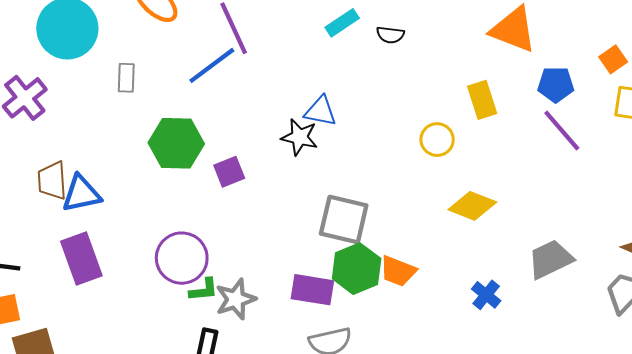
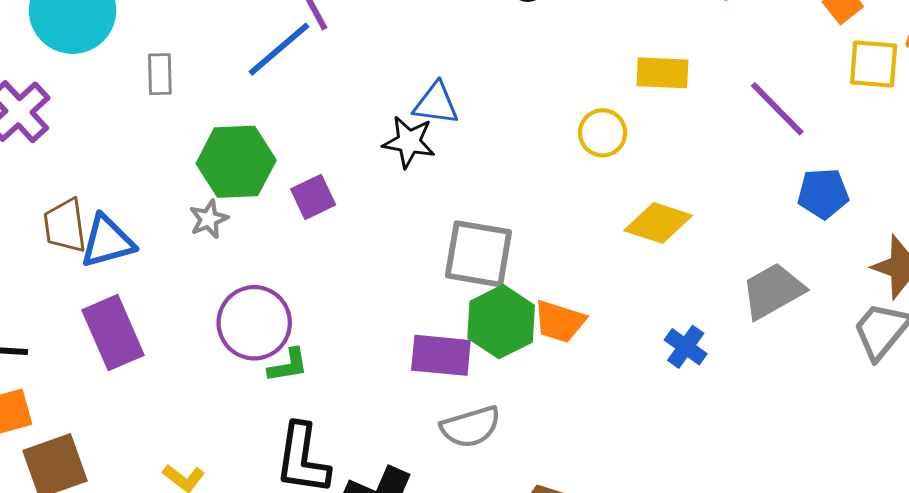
blue pentagon: (556, 85) -> (823, 194), moved
yellow rectangle: (482, 100) -> (662, 73), turned -66
gray star: (236, 299) -> (209, 219), moved, size x0.7

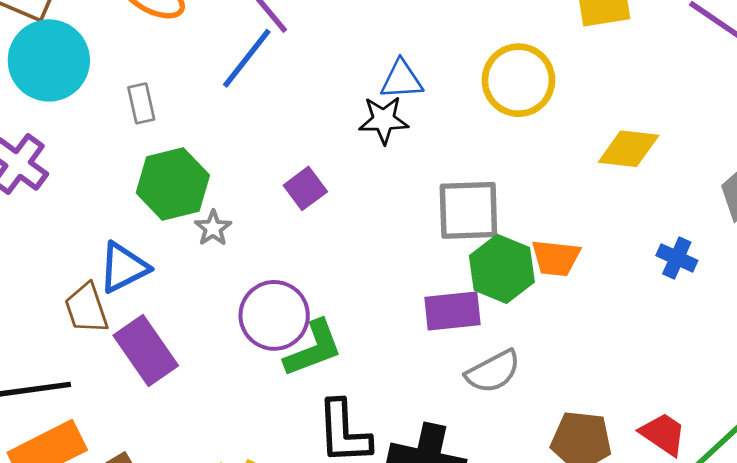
yellow circle: (603, 133) -> (518, 80), moved, size x1.6
green hexagon: (236, 162) -> (173, 184), moved
brown trapezoid: (65, 226) -> (86, 308), moved
green L-shape: (288, 365) -> (313, 349), size x1.6

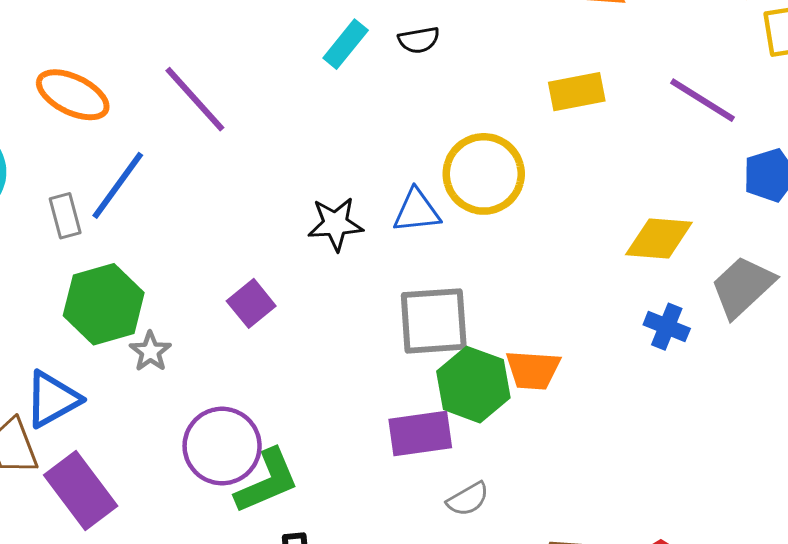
blue line: (247, 58) -> (118, 185), moved
blue triangle: (402, 80) -> (417, 211), moved
yellow diamond: (629, 149) -> (659, 238), moved
blue cross: (677, 258) -> (667, 327), moved
gray semicircle: (493, 372) -> (468, 499), size x0.7

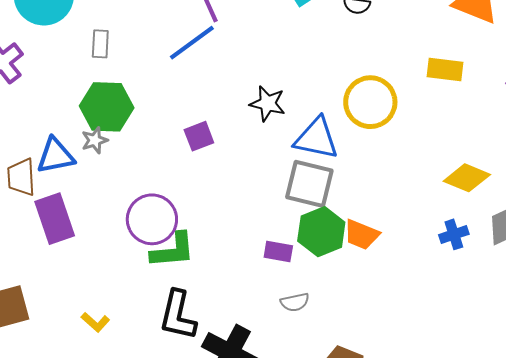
blue line: (118, 185) -> (192, 43), moved
blue triangle: (417, 211) -> (316, 138), moved, size x1.4
blue cross: (667, 327) -> (454, 234), turned 32
gray star: (150, 351) -> (95, 140), moved
purple rectangle: (420, 434) -> (278, 252), size x0.7

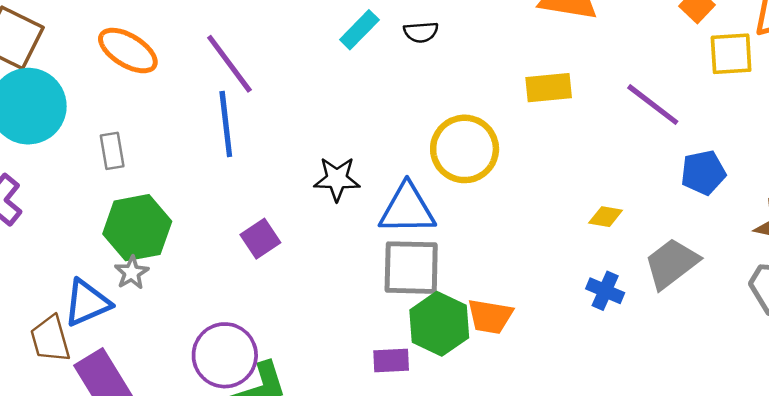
blue line: (192, 43) -> (226, 124), turned -48
yellow diamond: (467, 178) -> (606, 217), size x0.6
blue cross: (454, 234) -> (605, 291), turned -36

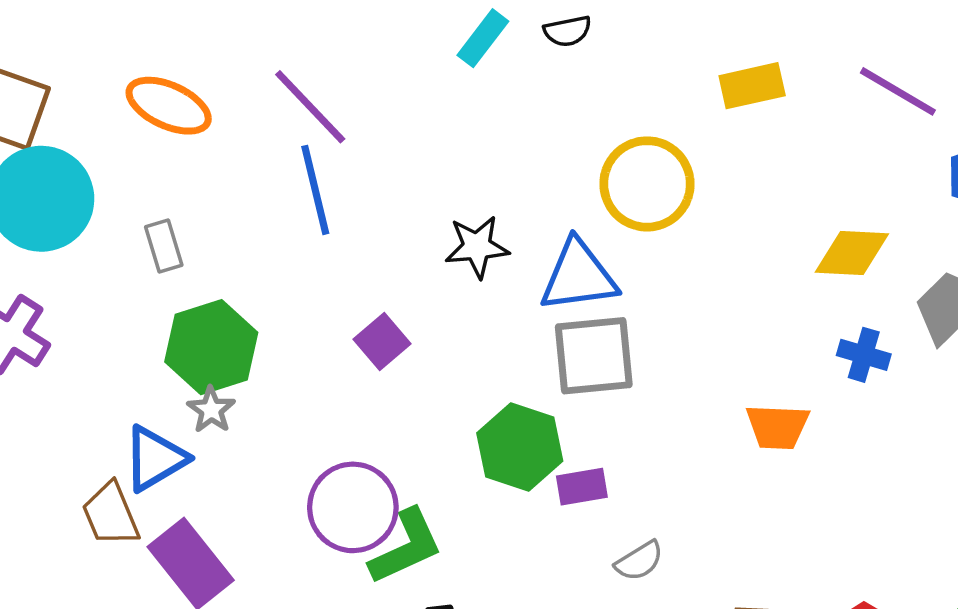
yellow diamond: (606, 217) -> (852, 253), size x1.6
orange trapezoid: (490, 316) -> (778, 427), moved
green hexagon: (439, 324) -> (520, 447), moved

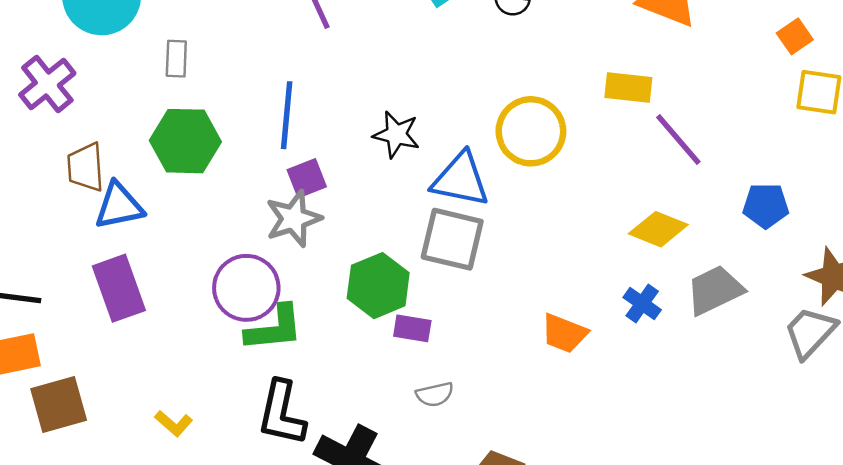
purple line: (898, 91) -> (678, 139), moved
blue line: (315, 190) -> (287, 115), moved
gray star: (211, 410) -> (294, 219), moved, size x1.6
brown trapezoid: (111, 514) -> (85, 167), moved

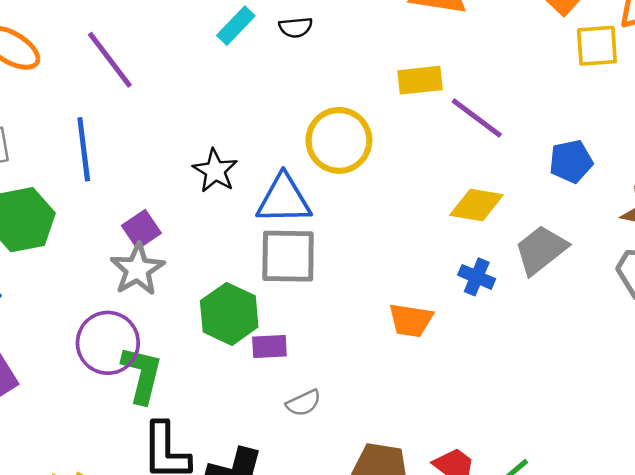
blue line: (287, 115) -> (84, 149), moved
black star: (396, 134) -> (215, 171), turned 30
green L-shape: (274, 328) -> (142, 375), turned -58

